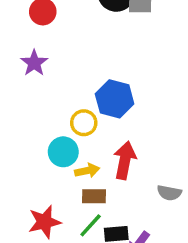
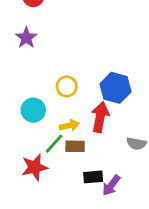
blue hexagon: (115, 99) -> (115, 88), moved
cyan circle: (63, 152) -> (33, 110), moved
green line: (91, 225) -> (54, 144), moved

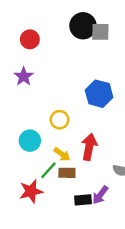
blue hexagon: (115, 88) -> (99, 94), moved
yellow arrow: (69, 125) -> (62, 154), turned 49
purple arrow: (111, 185) -> (100, 195), moved

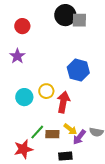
cyan circle: (30, 141) -> (24, 97), moved
red arrow: (89, 147) -> (63, 102), moved
yellow arrow: (62, 154) -> (70, 129), moved
purple arrow: (100, 195) -> (79, 137), moved

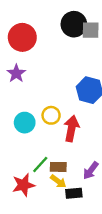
red circle: (22, 26) -> (22, 37), size x1.5
yellow arrow: (70, 129) -> (58, 181), moved

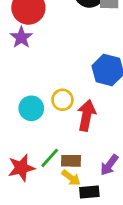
purple star: (16, 73) -> (21, 37), moved
red star: (23, 185) -> (21, 168), moved

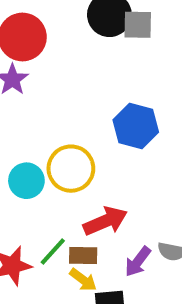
yellow circle: (62, 100) -> (71, 169), size x1.5
red arrow: (87, 115) -> (105, 221), moved, turned 56

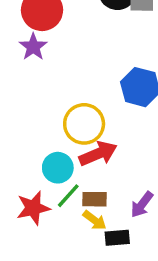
cyan circle: (26, 181) -> (58, 168), moved
red arrow: (105, 221) -> (98, 154), moved

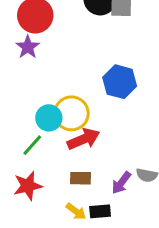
cyan circle: (58, 168) -> (49, 118), moved
green line: (68, 196) -> (32, 145), moved
yellow arrow: (95, 220) -> (76, 211), moved

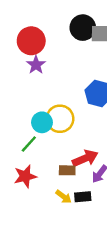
purple star: (28, 47) -> (36, 65), moved
red arrow: (84, 139) -> (85, 158), moved

